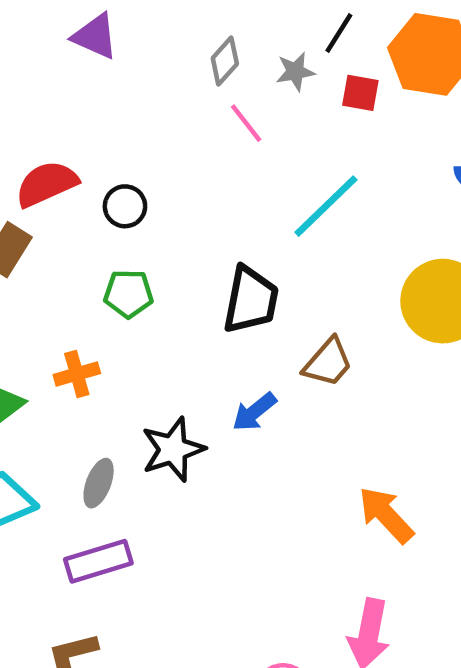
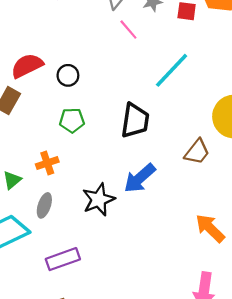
brown trapezoid: (328, 362) -> (197, 152), moved
blue arrow: (254, 412) -> (140, 178), size x1.4
gray ellipse: (99, 483) -> (44, 205), moved

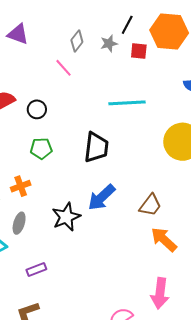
pink line: (128, 30) -> (64, 68), moved
cyan line: (172, 70) -> (127, 103), turned 45
brown trapezoid: (197, 152) -> (150, 205), moved
purple rectangle: (63, 259) -> (36, 269), size x0.7

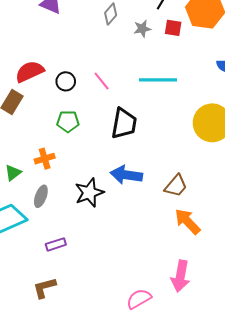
gray star: (109, 44) -> (142, 29), moved
pink line: (64, 68) -> (102, 81), moved
blue arrow: (101, 197) -> (126, 175), turned 48

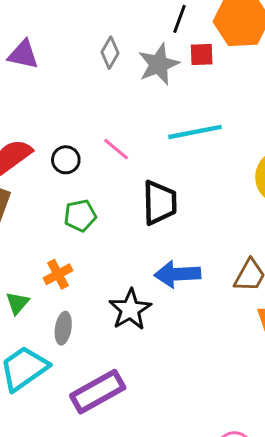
gray star: (142, 29) -> (159, 64), size x1.6
purple rectangle: (56, 244) -> (98, 392), size x1.8

